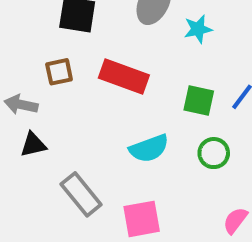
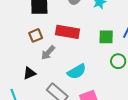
gray arrow: (21, 105) -> (48, 53), moved, turned -49
cyan semicircle: (149, 148) -> (77, 71), moved

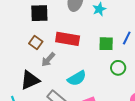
brown square: (36, 35) -> (36, 42), turned -32
black triangle: (29, 73) -> (30, 80), size x1.5

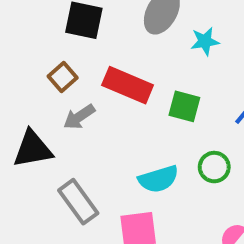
green square: (106, 44) -> (184, 106), moved
cyan semicircle: (77, 78) -> (158, 179), moved

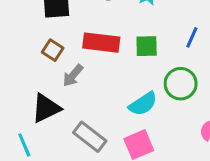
green circle: (214, 167) -> (181, 84), size x1.4

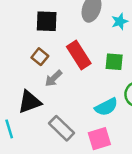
red rectangle: (101, 43) -> (79, 55), turned 44

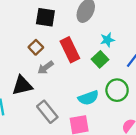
cyan star: (120, 21) -> (107, 40), moved
green square: (114, 62) -> (100, 59), turned 35

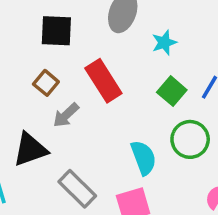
cyan star: (107, 40) -> (164, 43), moved
green square: (100, 59) -> (172, 91), moved
cyan semicircle: (88, 98) -> (144, 158), turned -84

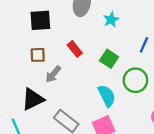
red rectangle: (103, 81) -> (75, 49), size x0.6
brown square: (46, 83) -> (38, 55), turned -35
green square: (172, 91) -> (109, 59), moved

